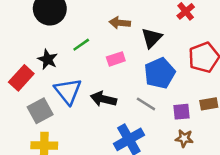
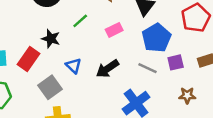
blue triangle: (68, 91) -> (73, 66), size x0.6
black arrow: (103, 99) -> (107, 69), turned -40
purple square: (182, 112) -> (176, 62), moved

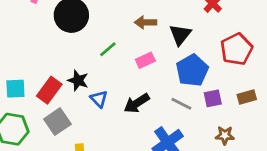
black star: (51, 39) -> (78, 80), moved
gray square: (50, 87) -> (57, 122), moved

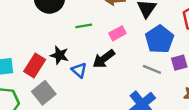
green line: (108, 49) -> (84, 26), turned 35
black arrow: (137, 103) -> (104, 59), moved

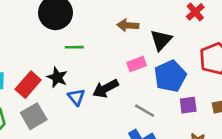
green line: (84, 26) -> (74, 47), moved
pink rectangle: (117, 33) -> (137, 64), moved
gray line: (152, 69) -> (145, 111), moved

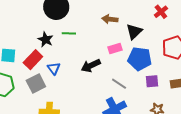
blue pentagon: (170, 76) -> (140, 59), turned 30
black star: (57, 77) -> (46, 40), moved
blue triangle: (76, 97) -> (54, 68), moved

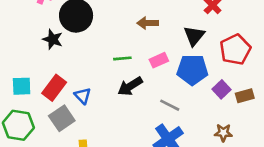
black triangle: (134, 31) -> (194, 36), moved
green line: (69, 33) -> (122, 58), moved
black star: (46, 40) -> (53, 39), moved
purple square: (152, 81) -> (222, 89), moved, turned -32

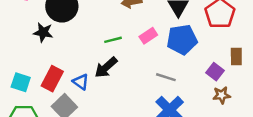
cyan square: (22, 86) -> (21, 82), turned 30
black arrow: (130, 86) -> (106, 67), moved
purple square: (222, 89) -> (215, 72), moved
brown rectangle: (245, 96) -> (236, 56), turned -66

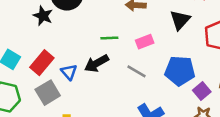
blue pentagon: (182, 40) -> (180, 71), moved
gray line: (166, 77) -> (136, 71), moved

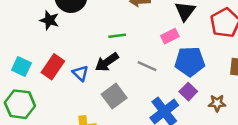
pink rectangle: (145, 42) -> (170, 36), moved
purple square: (202, 91) -> (188, 92), moved
gray square: (48, 93) -> (114, 96), moved

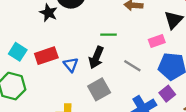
black arrow: (107, 62) -> (96, 57), turned -40
red rectangle: (53, 67) -> (46, 56), turned 30

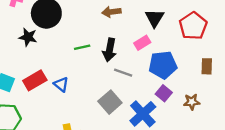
green line: (109, 35) -> (82, 47), moved
black arrow: (96, 57) -> (110, 50), moved
gray square: (99, 89) -> (110, 102), moved

